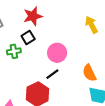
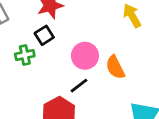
orange semicircle: (89, 73) -> (115, 67), moved

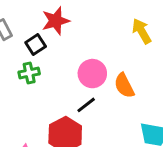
black square: (44, 35) -> (36, 45), moved

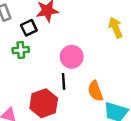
orange semicircle: (124, 86) -> (95, 91), moved
black line: (86, 105) -> (64, 81), turned -63

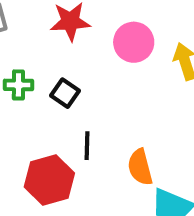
black square: (29, 28) -> (65, 93), moved, turned -35
pink circle: (72, 57) -> (134, 42), moved

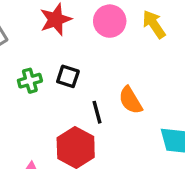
orange semicircle: (140, 167) -> (130, 100), moved

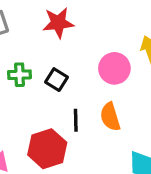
pink circle: (110, 21) -> (114, 68), moved

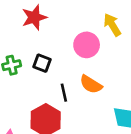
orange semicircle: (110, 117) -> (91, 84), turned -30

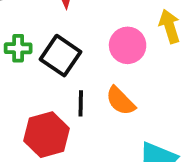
black square: (42, 63) -> (60, 56), size x1.5

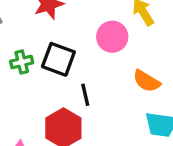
orange semicircle: (120, 101) -> (147, 81), moved

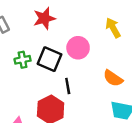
pink circle: (112, 37) -> (78, 48), moved

